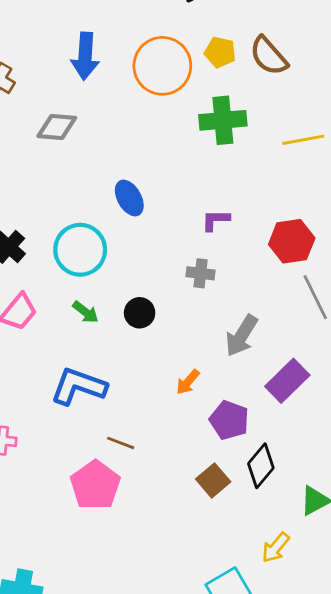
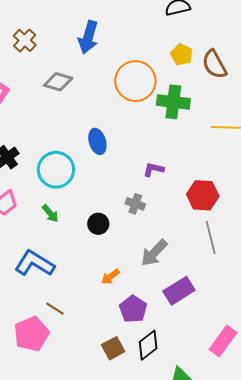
orange circle: (162, 66) -> (135, 81), moved
black circle: (140, 313) -> (98, 224), moved

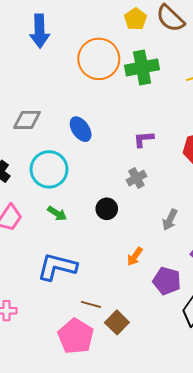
yellow pentagon: (182, 55) -> (136, 19), turned 30
gray diamond: (58, 82) -> (27, 120), moved
gray cross: (135, 204) -> (136, 178), turned -30
gray arrow: (154, 253) -> (170, 220), size x0.7
brown square: (113, 348) -> (117, 322), moved

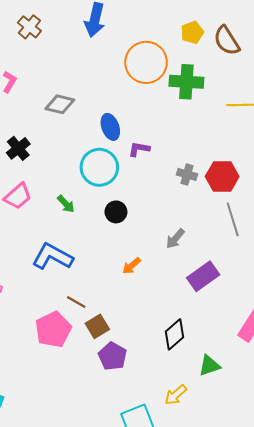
purple L-shape: (144, 139) -> (139, 149), moved
cyan circle: (49, 169) -> (99, 167), moved
gray cross: (136, 178) -> (187, 174), moved, turned 30
purple pentagon: (167, 281) -> (113, 356), moved

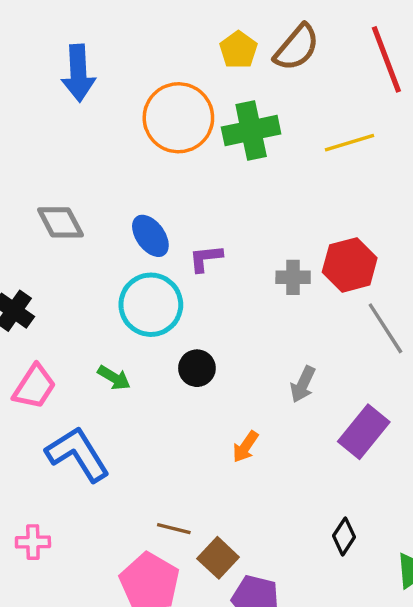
brown semicircle: (227, 41) -> (297, 48), turned -92
gray diamond: (60, 104) -> (60, 222), turned 64
blue L-shape: (52, 257) -> (78, 454), moved, turned 45
black diamond: (174, 334) -> (344, 536), size x0.7

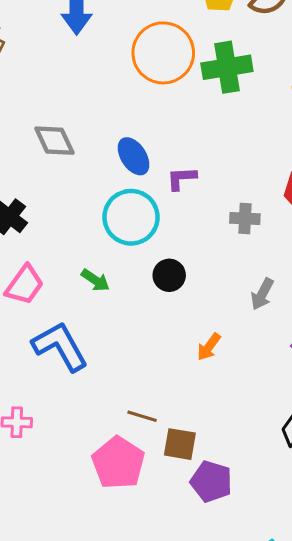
gray cross: (293, 277) -> (245, 219), moved
brown square: (218, 558) -> (180, 444), turned -36

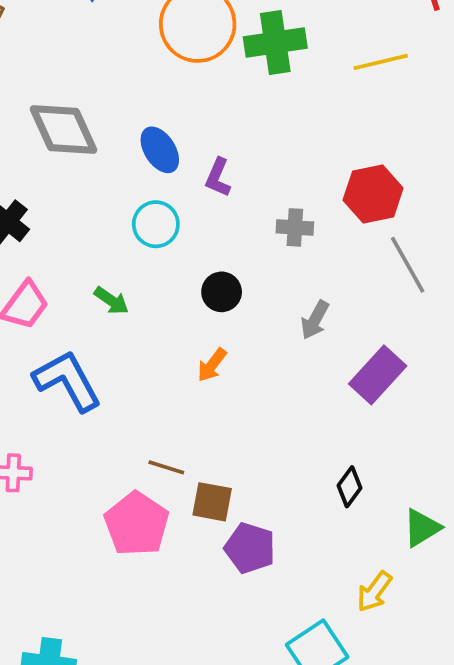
gray diamond: (54, 141) -> (63, 130), size x1.4
purple L-shape: (181, 178) -> (218, 178), turned -64
cyan circle: (131, 217) -> (156, 224), size x0.7
black circle: (169, 275) -> (222, 292), moved
orange arrow: (209, 347) -> (212, 365), moved

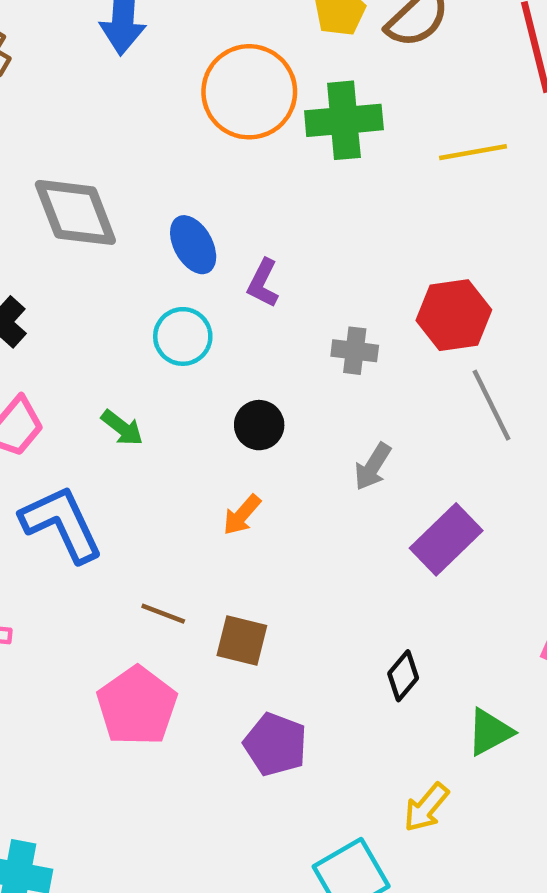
brown line: (166, 467) -> (163, 614), moved
brown square: (212, 502) -> (242, 640), moved

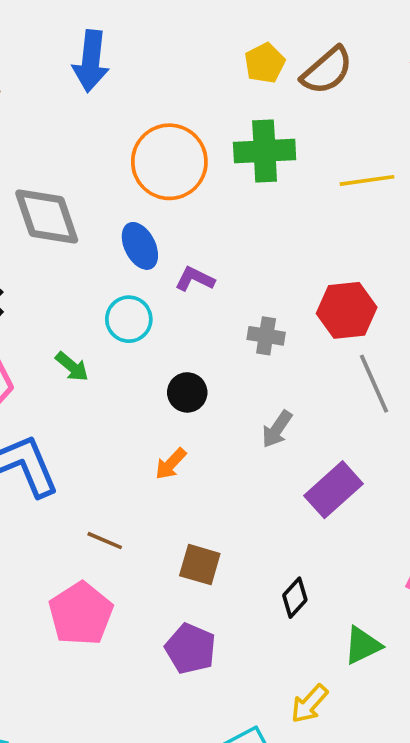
orange circle: (249, 92) -> (169, 162), moved
purple L-shape: (263, 283) -> (195, 279), turned 87
green arrow: (122, 428) -> (72, 367), moved
brown square: (242, 640) -> (200, 565), moved

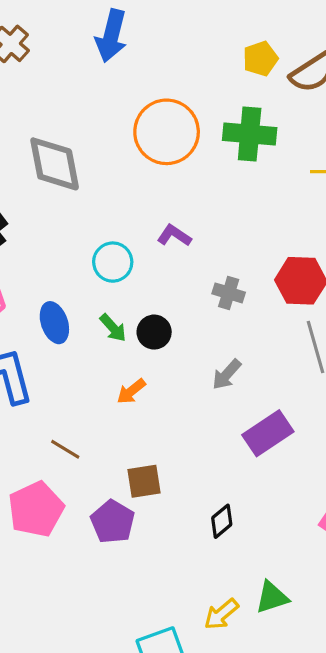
blue ellipse: (140, 246) -> (54, 323), moved
green arrow: (72, 367) -> (113, 328), moved
brown square: (200, 565) -> (144, 481), turned -33
green triangle: (363, 645) -> (272, 597), moved
purple pentagon: (190, 649) -> (113, 522), moved

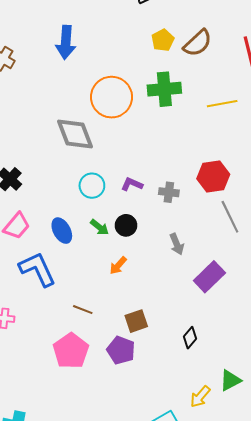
gray diamond: (55, 164) -> (75, 134), moved
purple L-shape: (174, 236) -> (132, 184), moved
gray arrow: (227, 374) -> (177, 244), turned -55

